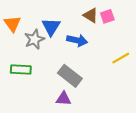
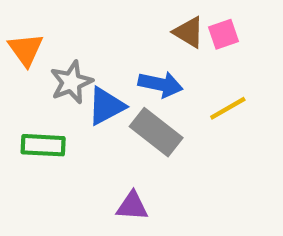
blue triangle: (51, 27) -> (106, 106), moved, turned 30
yellow line: (121, 58) -> (228, 108), moved
gray rectangle: (70, 76) -> (156, 132), moved

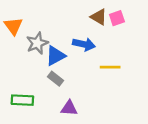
yellow line: (228, 108) -> (110, 67), moved, turned 30
gray rectangle: (156, 132) -> (55, 79), moved, size x0.6
green rectangle: (43, 145) -> (22, 100), moved

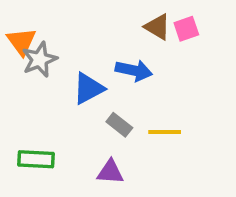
gray star: (37, 43) -> (40, 60), moved
yellow line: (110, 67) -> (165, 132), moved
gray rectangle: (55, 79) -> (119, 125), moved

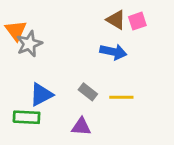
blue arrow: (134, 70) -> (113, 52), moved
blue triangle: (89, 89) -> (41, 95), moved

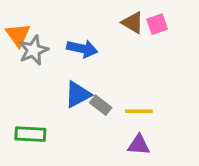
blue arrow: (113, 52) -> (82, 49), moved
blue triangle: (41, 95) -> (78, 94), moved
purple triangle: (81, 127) -> (139, 145), moved

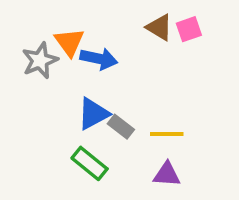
orange triangle: (18, 35) -> (69, 42), moved
green rectangle: (30, 134) -> (90, 163), moved, turned 36

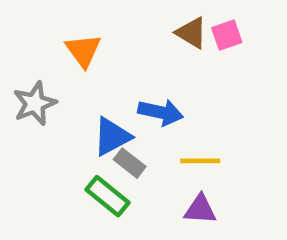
blue arrow: (99, 59) -> (161, 112), moved
gray star: (40, 60) -> (35, 103), moved
gray rectangle: (121, 127) -> (130, 163), moved

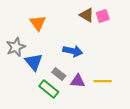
blue triangle: (112, 137) -> (34, 62), moved, turned -42
yellow line: (200, 161) -> (103, 81), moved
purple triangle: (200, 209) -> (78, 81), moved

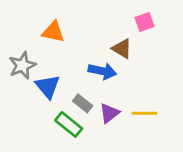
brown triangle: (87, 15) -> (122, 49), moved
orange triangle: (38, 23) -> (53, 32), turned -42
purple triangle: (78, 81) -> (109, 113), turned -42

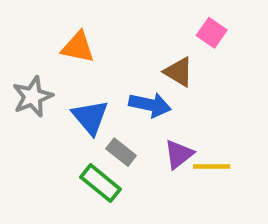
pink square: (144, 22) -> (212, 33), turned -36
blue triangle: (48, 87) -> (90, 117), moved
purple triangle: (109, 113) -> (179, 154), moved

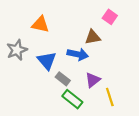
brown triangle: (179, 72) -> (93, 37), turned -42
yellow line: (212, 167) -> (110, 97), moved, turned 72
green rectangle: (100, 183) -> (72, 99), moved

